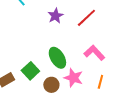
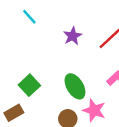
green square: (30, 71) -> (29, 85), moved

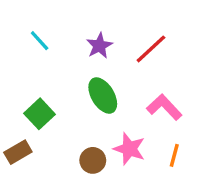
cyan line: (29, 17) -> (40, 41), moved
green ellipse: (75, 86) -> (103, 96), moved

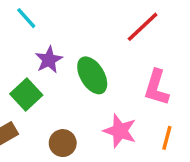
purple star: (99, 46) -> (49, 60), moved
pink L-shape: (164, 107) -> (156, 88), turned -120
brown circle: (93, 160) -> (63, 143), moved

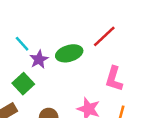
cyan line: (26, 18) -> (22, 44), moved
green ellipse: (92, 75) -> (69, 53), moved, turned -75

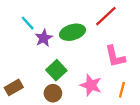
pink L-shape: (114, 79) -> (115, 56), turned -30
green square: (23, 84) -> (56, 70), moved

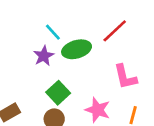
cyan line: (28, 23) -> (53, 32), moved

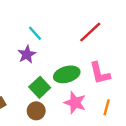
green ellipse: (77, 49) -> (67, 74), moved

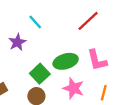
purple star: (27, 54) -> (17, 42), moved

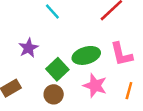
purple star: (17, 42) -> (28, 48), moved

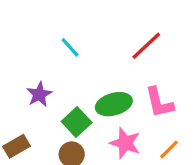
orange line: (129, 91) -> (169, 150), turned 30

